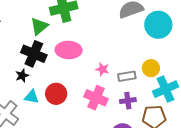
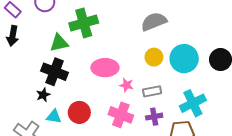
cyan circle: (158, 25) -> (184, 59), moved
green triangle: (39, 26) -> (59, 43), turned 30
pink ellipse: (69, 50) -> (105, 68), moved
yellow circle: (151, 68) -> (154, 57), moved

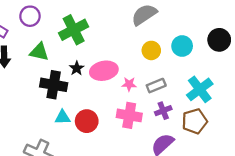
green triangle: (59, 43) -> (39, 52), moved, turned 36
cyan circle: (184, 59) -> (182, 46), size x0.7
black star: (43, 95) -> (77, 68), moved
cyan triangle: (54, 117) -> (63, 117), moved

